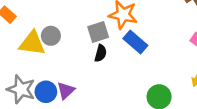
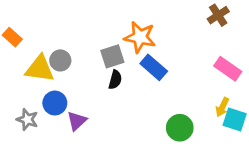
gray star: (21, 89) -> (27, 119), size x0.7
blue circle: (46, 92) -> (55, 103), moved

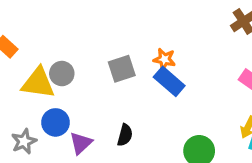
orange star: (140, 37) -> (164, 59), moved, size x0.6
black semicircle: (115, 80) -> (125, 135), moved
gray star: (27, 119) -> (24, 141), turned 30

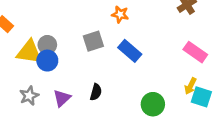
orange star: (164, 59) -> (120, 14), moved
blue circle: (55, 122) -> (47, 61), moved
gray star: (24, 141) -> (29, 96), moved

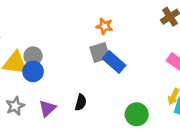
gray square: (93, 41) -> (100, 52), moved

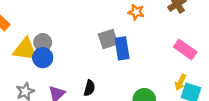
orange star: (104, 26) -> (136, 12), moved
blue rectangle: (114, 62) -> (122, 48), turned 40

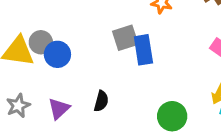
blue circle: (43, 58) -> (57, 54), moved

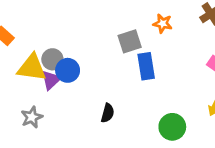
gray square: (125, 38) -> (130, 41), moved
purple triangle: (59, 109) -> (51, 80), moved

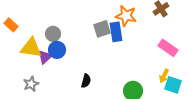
orange star: (163, 23) -> (126, 16), size x1.5
gray circle: (52, 59) -> (53, 34), moved
blue rectangle: (146, 66) -> (116, 32), moved

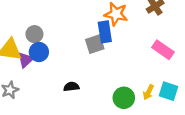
gray square: (102, 29) -> (95, 44), moved
yellow arrow: (164, 76) -> (148, 92), moved
black semicircle: (86, 81) -> (71, 87), turned -112

